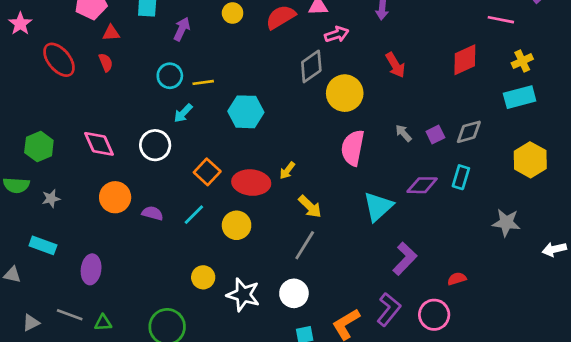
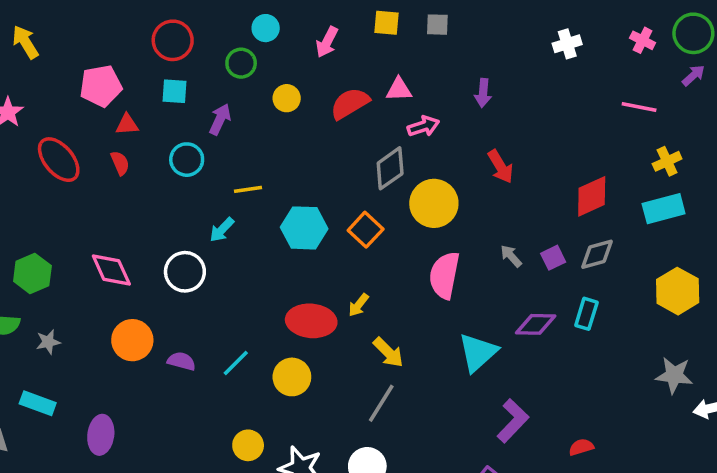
red diamond: (465, 60) -> (592, 196), moved
cyan circle: (170, 76) -> (187, 160), moved
orange square: (207, 172) -> (366, 230), moved
gray star: (506, 223) -> (674, 375), moved

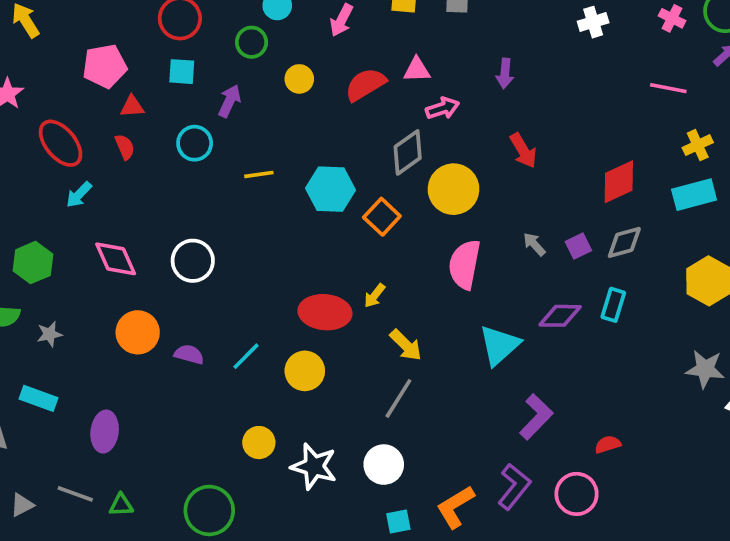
cyan hexagon: (304, 228) -> (330, 189), moved
cyan arrow: (222, 230) -> (79, 195), moved

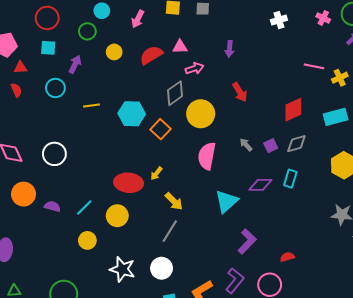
pink line: (668, 88) -> (314, 66), moved
yellow cross: (698, 145) -> (340, 78), moved
yellow circle: (259, 443) -> (87, 240), moved

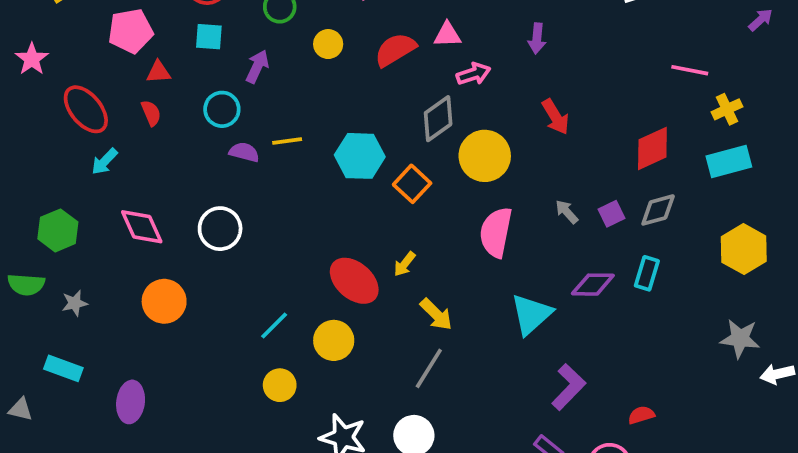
yellow cross: (340, 78) -> (727, 109), moved
red ellipse: (129, 183) -> (354, 281), turned 36
purple semicircle: (52, 206) -> (244, 152), moved

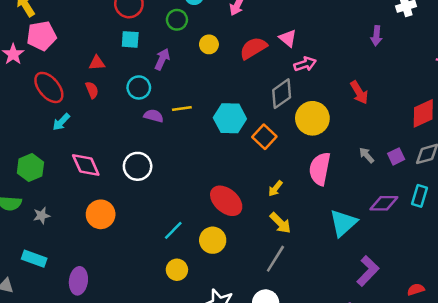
pink pentagon: (131, 31) -> (41, 36), moved
pink triangle: (447, 35) -> (288, 38), turned 42
purple arrow: (537, 38) -> (376, 36), moved
yellow arrow: (405, 264) -> (275, 188), moved

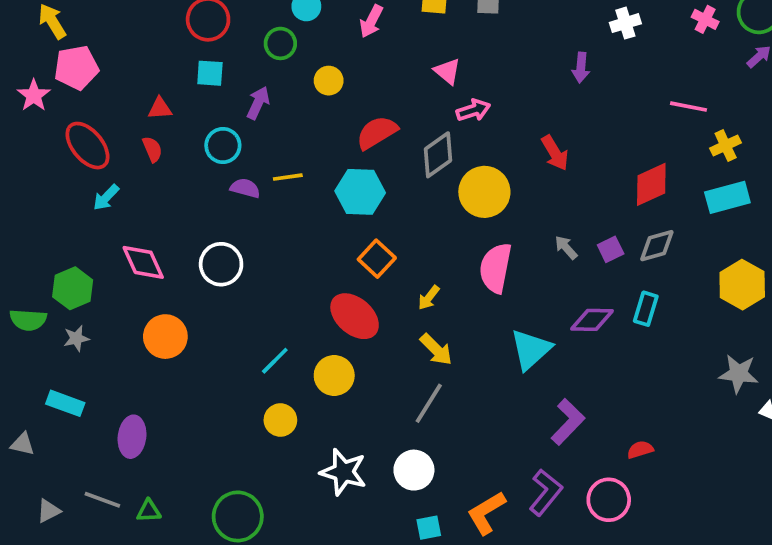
red semicircle: (253, 48) -> (377, 133), moved
orange square: (264, 137) -> (377, 259), moved
green hexagon: (30, 168) -> (73, 288), moved

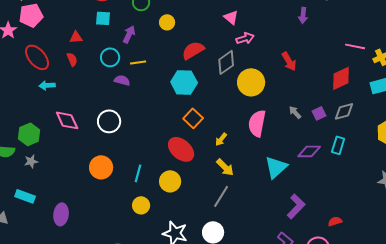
pink line: (688, 107) -> (355, 46), moved
yellow line: (288, 177) -> (138, 62), moved
cyan arrow: (106, 197) -> (47, 85), turned 42
orange circle: (165, 337) -> (101, 167), moved
cyan line: (275, 361) -> (138, 173), turned -30

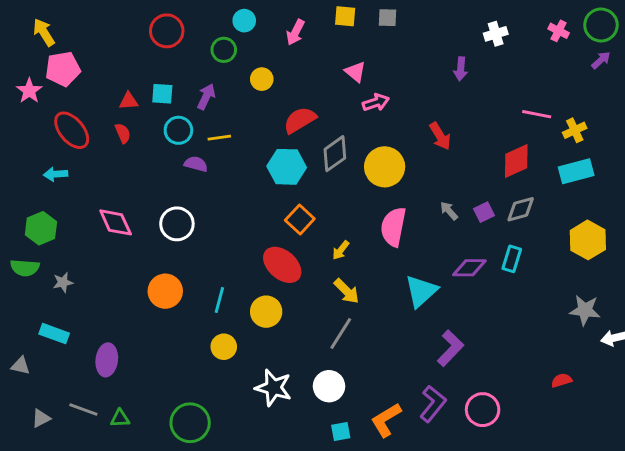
cyan square: (103, 18) -> (162, 94), moved
gray diamond: (226, 62) -> (335, 154), moved
cyan arrow: (47, 85) -> (56, 174), moved
green hexagon: (29, 134) -> (41, 228), moved
red semicircle: (335, 221) -> (562, 380), moved

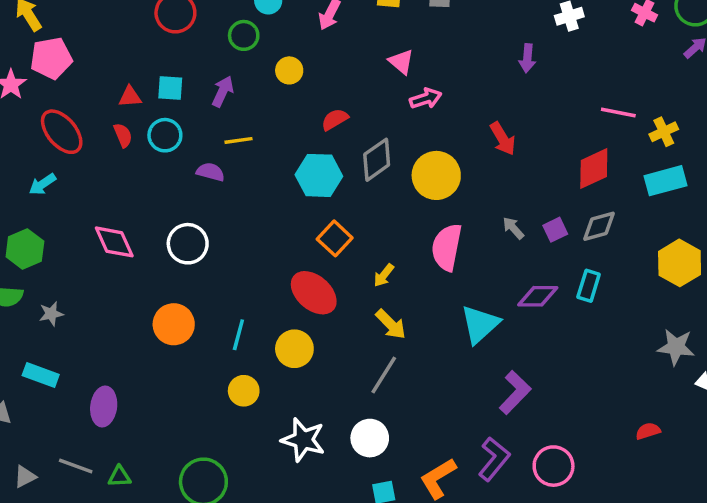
red semicircle: (300, 120) -> (335, 119), size x0.7
cyan circle: (178, 130) -> (165, 135), moved
cyan arrow: (56, 174) -> (42, 184), turned -30

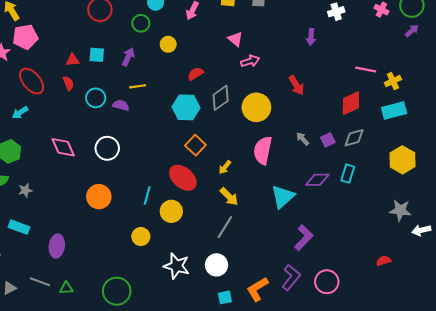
cyan circle: (165, 135) -> (96, 98), moved
cyan line: (238, 335) -> (147, 196), moved

